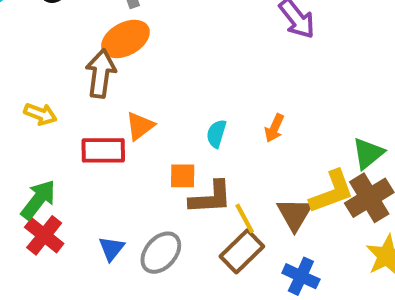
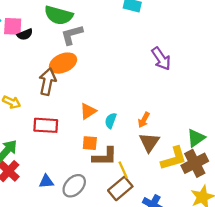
orange triangle: (140, 126) -> (88, 111), moved
brown triangle: (295, 214) -> (149, 142), moved
blue triangle: (111, 249) -> (46, 181), turned 42

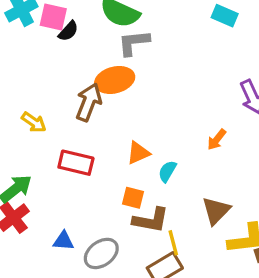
black semicircle: (25, 34) -> (68, 31), turned -35
orange arrow: (144, 120) -> (217, 140), moved

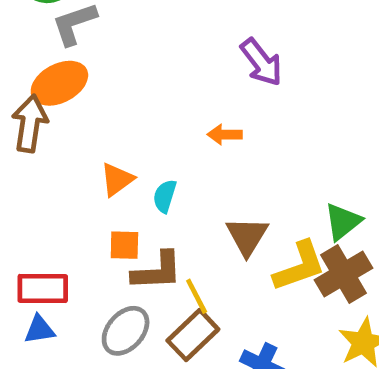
orange arrow: (217, 140) -> (225, 135), turned 65
red rectangle: (76, 163) -> (43, 288), moved
gray ellipse: (101, 253) -> (126, 331), moved

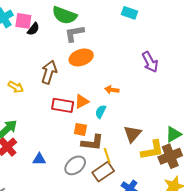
orange ellipse: (59, 83) -> (81, 57), moved
orange arrow: (225, 135) -> (112, 90), moved
red rectangle: (43, 288) -> (63, 105), moved

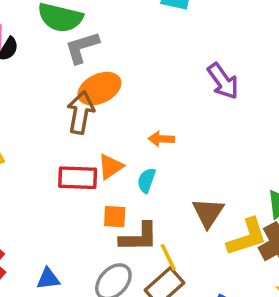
brown arrow: (49, 72) -> (81, 113), moved

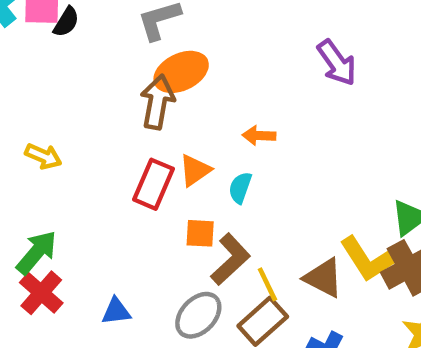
red rectangle: (78, 178) -> (153, 184), turned -69
brown triangle: (208, 213) -> (323, 278), moved, turned -36
brown L-shape: (139, 237) -> (230, 259), turned -42
yellow L-shape: (247, 237) -> (367, 259), turned 75

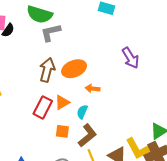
orange ellipse: (181, 72) -> (74, 69), moved
brown L-shape: (230, 259) -> (87, 135), moved

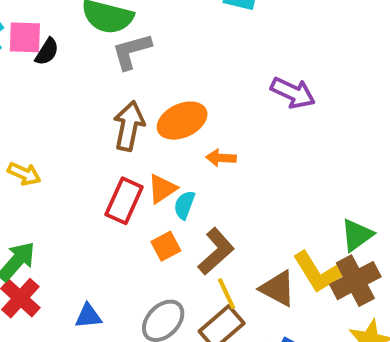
purple arrow: (130, 58) -> (293, 93), turned -30
cyan semicircle: (82, 112) -> (184, 205), moved
orange square: (62, 131) -> (166, 246), turned -32

